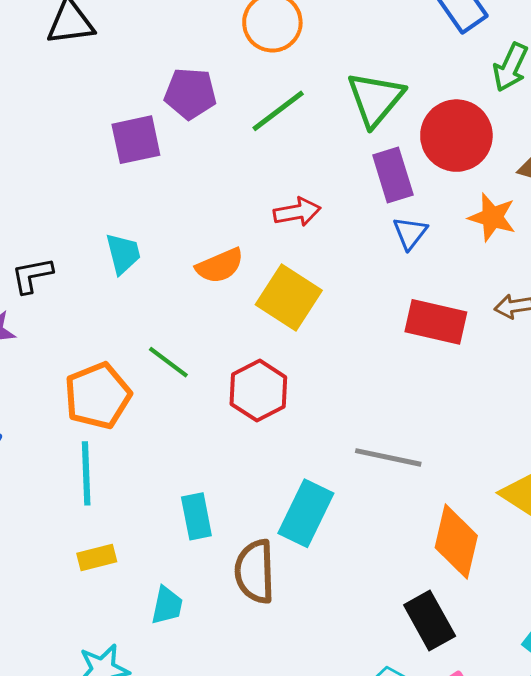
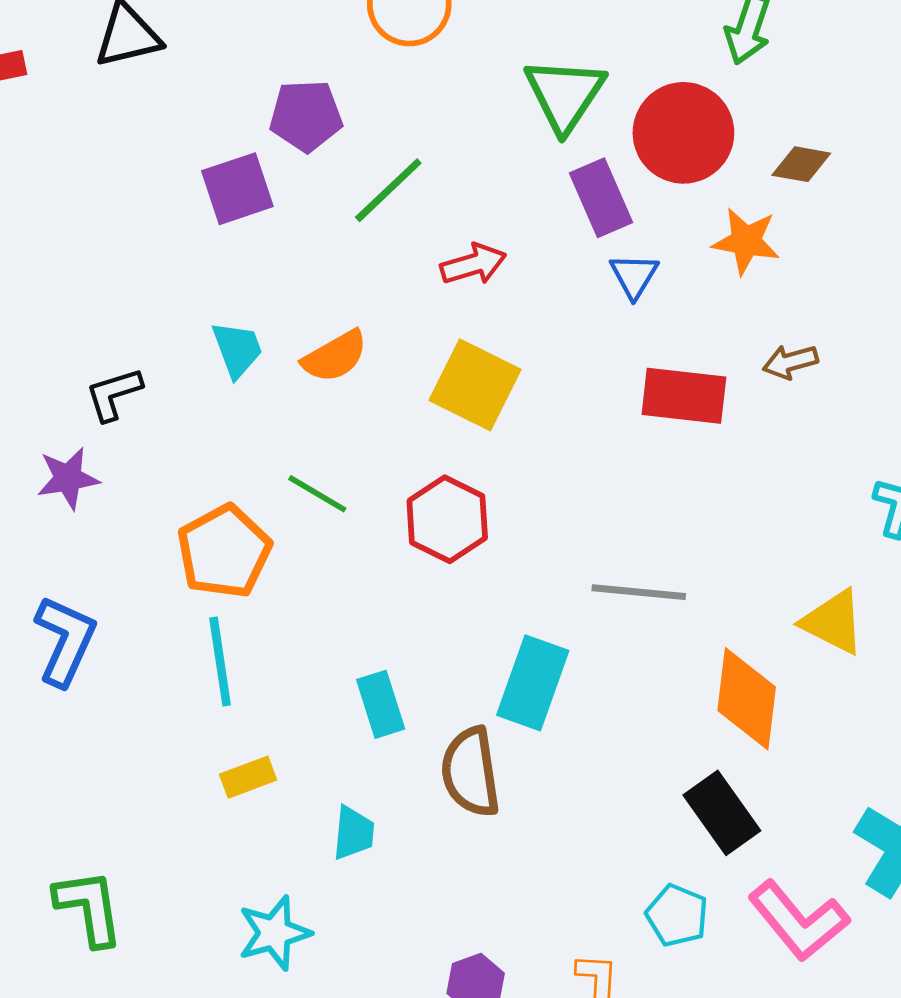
green line: (278, 111) -> (388, 190), moved
orange semicircle: (220, 266) -> (335, 356), moved

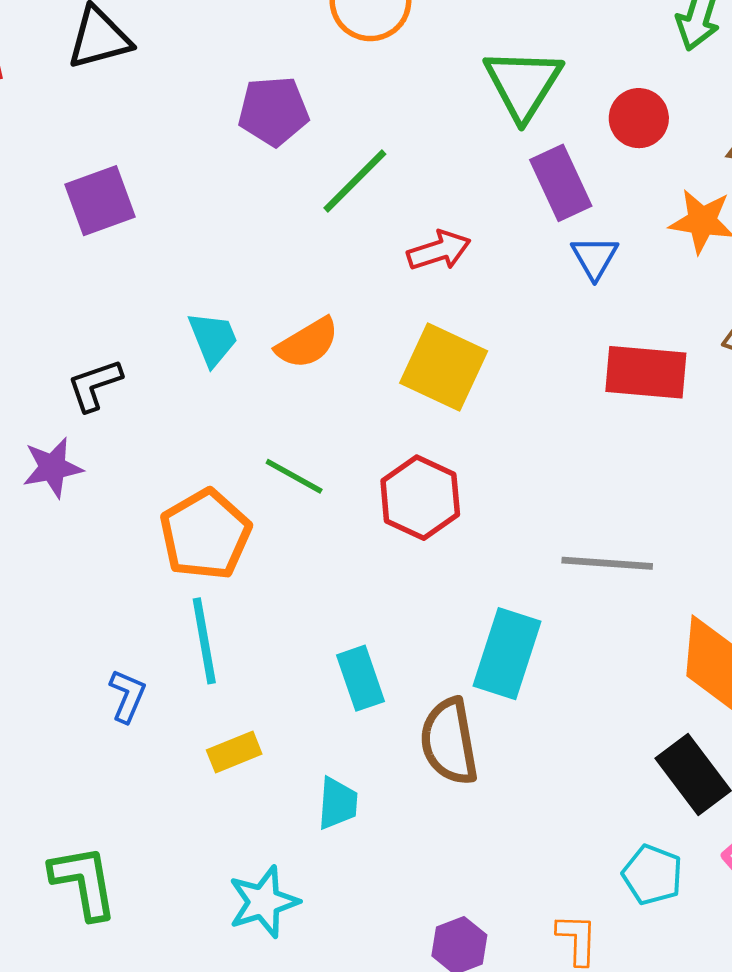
red circle: (683, 133) -> (639, 118), size x0.6
purple square: (237, 189) -> (100, 201), moved
blue L-shape: (65, 641) -> (127, 696), moved, size x0.6

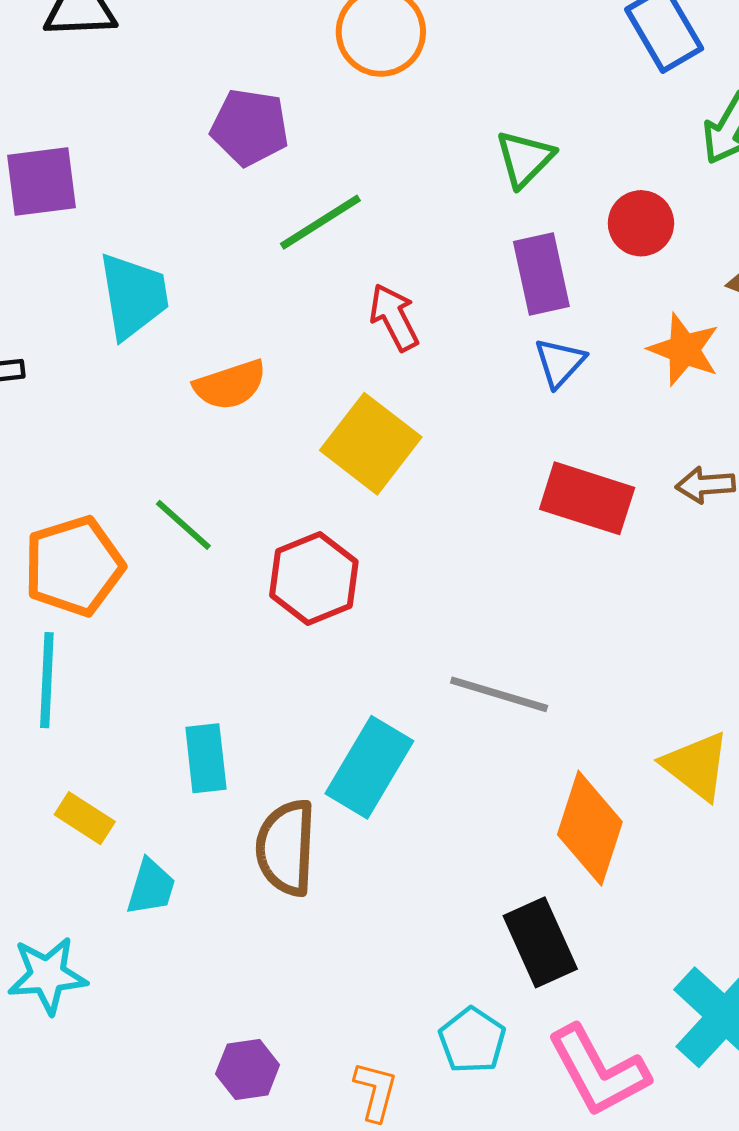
green triangle: (523, 84) -> (525, 159), size x0.7
red arrow: (439, 250) -> (394, 317), turned -112
cyan trapezoid: (213, 339) -> (133, 296), moved, size x1.4
yellow rectangle: (234, 752) -> (85, 818), moved, turned 42

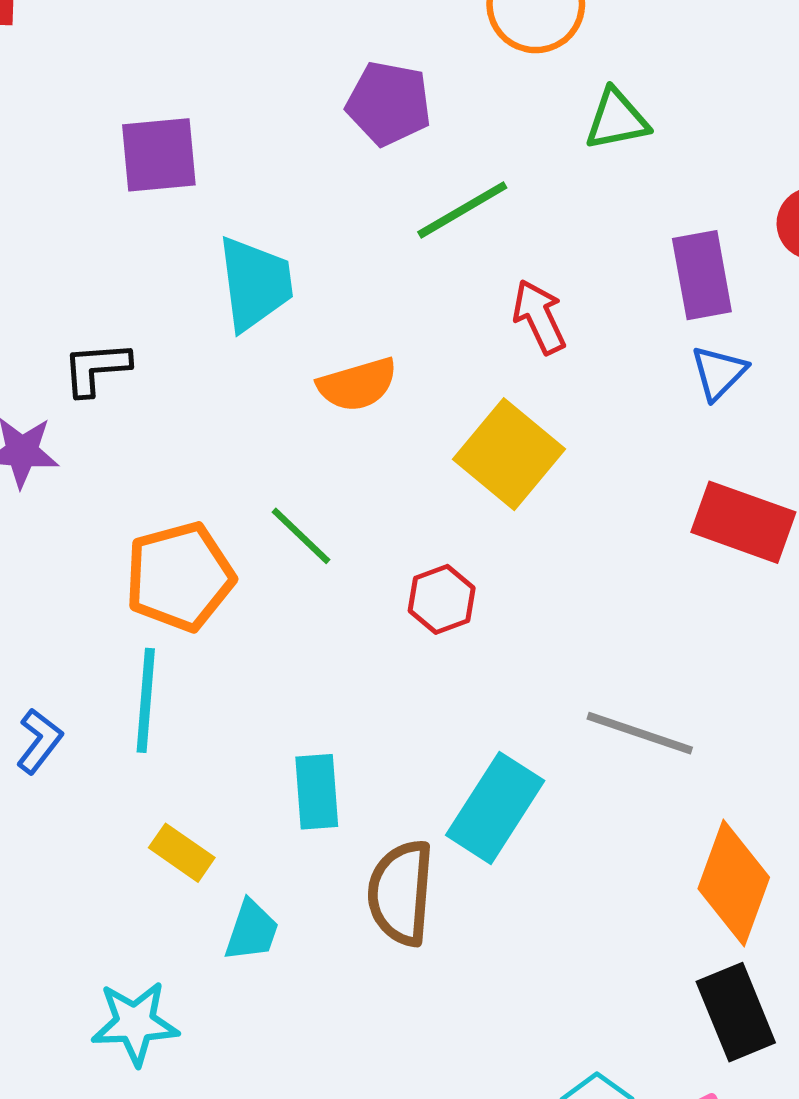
green triangle: (525, 159) -> (617, 120), moved, turned 32
red hexagon: (314, 578) -> (442, 599), size x0.7
black rectangle: (540, 942) -> (736, 1012), moved

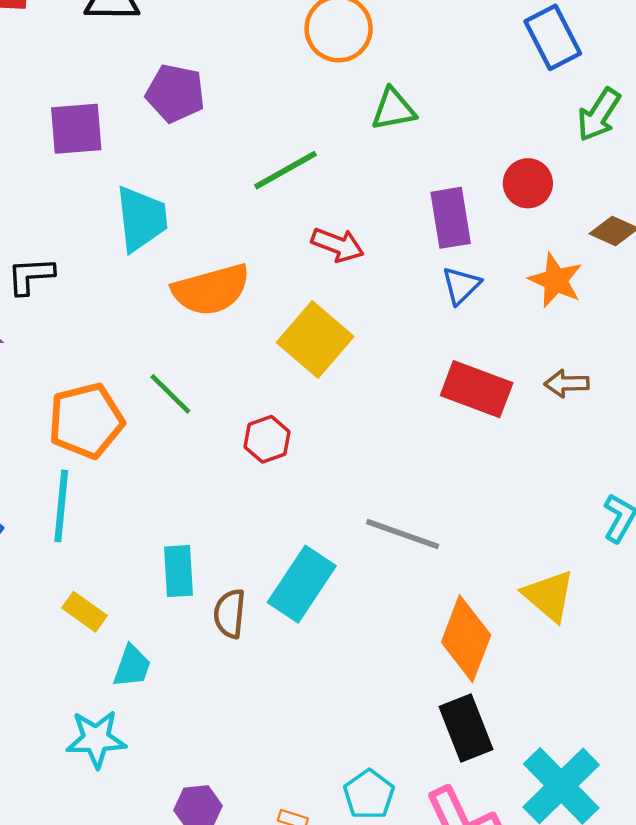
purple pentagon: (389, 103) -> (175, 93), moved
red arrow: (539, 317) -> (338, 245), turned 135
orange semicircle: (357, 384) -> (211, 290), size x1.4
brown semicircle: (401, 893) -> (230, 614), moved, size x0.7
cyan star: (135, 1023) -> (96, 739), moved

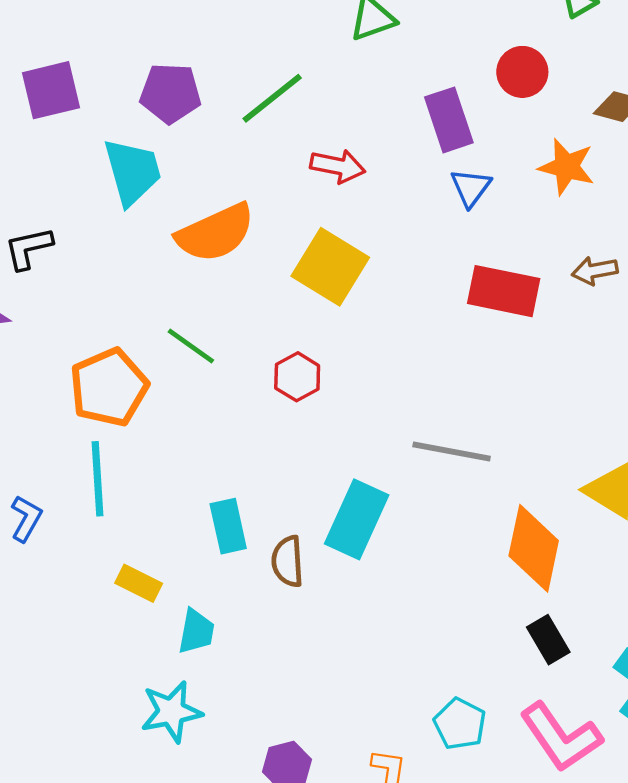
purple pentagon: (175, 93) -> (170, 93), moved
black rectangle: (466, 728) -> (548, 640), size x0.7

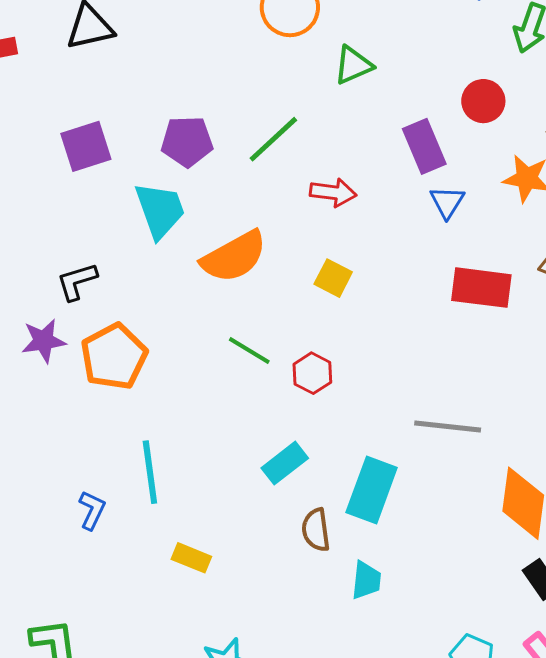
yellow square: (330, 267) -> (333, 278), size x0.6
green line: (191, 346) -> (249, 351), moved
orange pentagon: (109, 387) -> (114, 357), moved
cyan rectangle: (228, 526) -> (285, 463), moved, turned 69
cyan trapezoid: (196, 631) -> (366, 580), moved

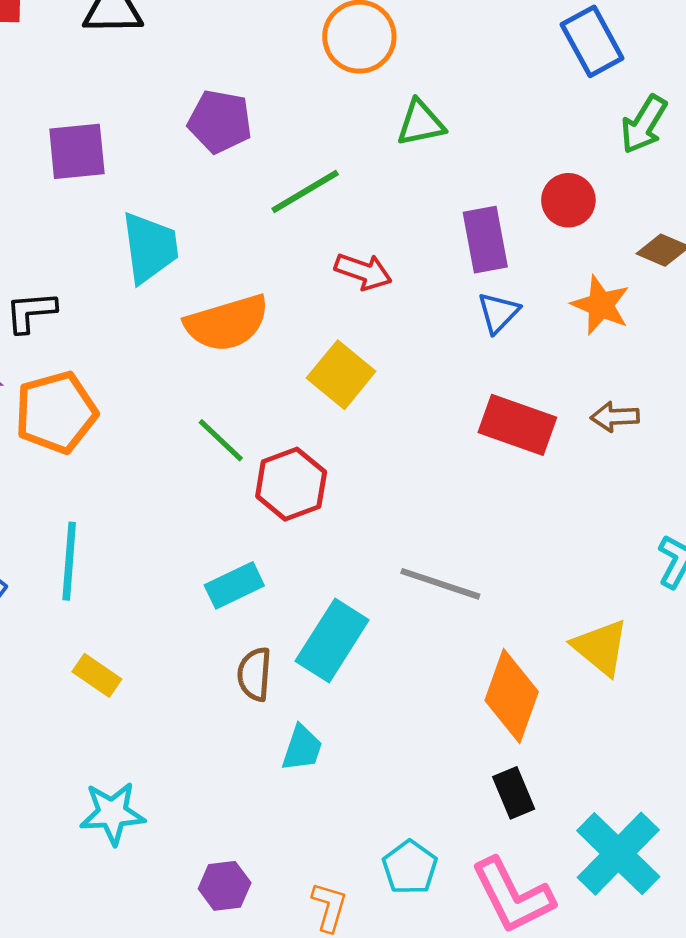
purple pentagon: (187, 141) -> (220, 121), moved
yellow square: (333, 278) -> (341, 375), size x1.4
red hexagon: (312, 373) -> (291, 484), size x1.4

